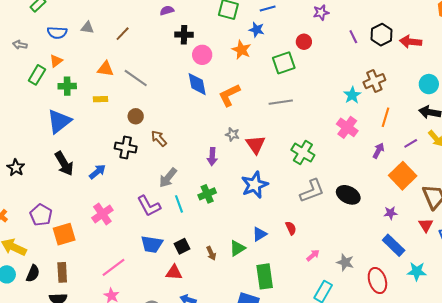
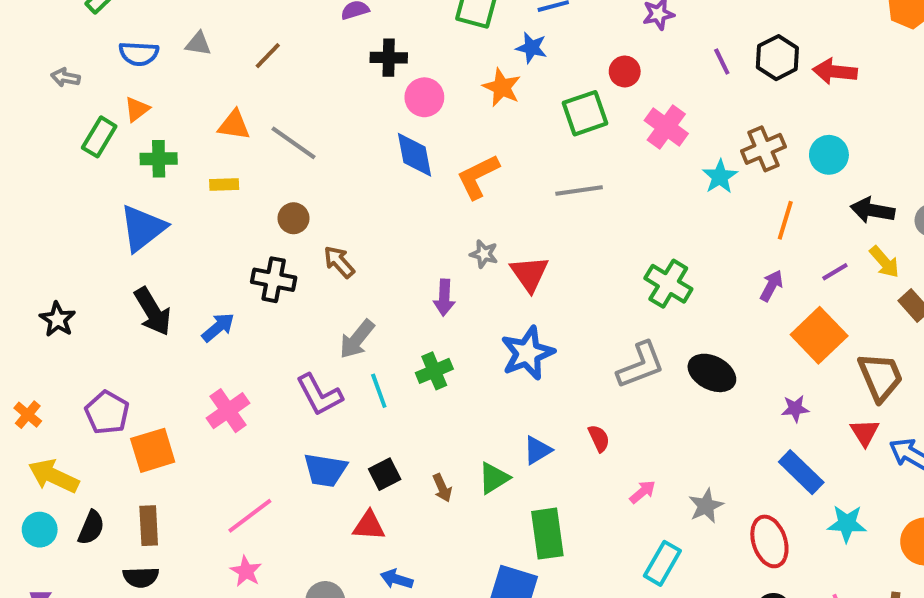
cyan circle: (429, 84) -> (829, 155), moved
pink cross: (347, 127) -> (666, 127), moved
green cross: (303, 153) -> (668, 284), moved
gray star: (345, 262) -> (706, 506), turned 30

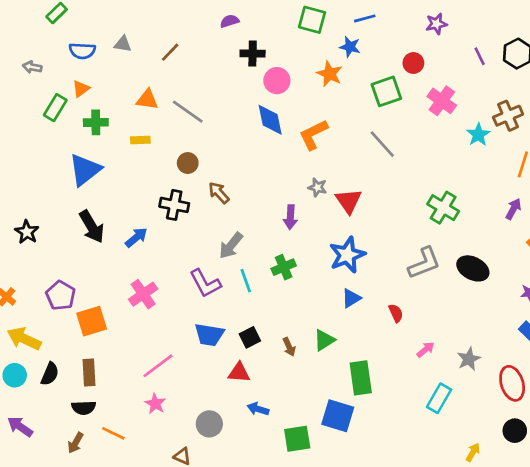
gray line: (579, 190) -> (382, 144), turned 56
blue triangle: (537, 450) -> (351, 298), moved

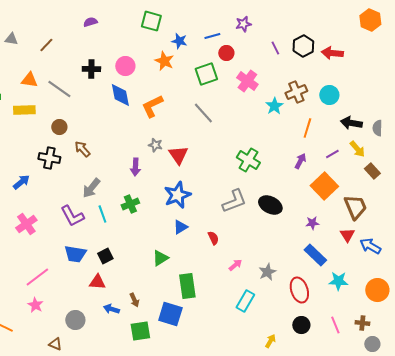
blue line: (365, 18) -> (212, 36), moved
black cross: (253, 54) -> (91, 69), moved
yellow rectangle: (140, 140) -> (24, 110), size x1.5
brown arrow: (289, 347) -> (134, 300), moved

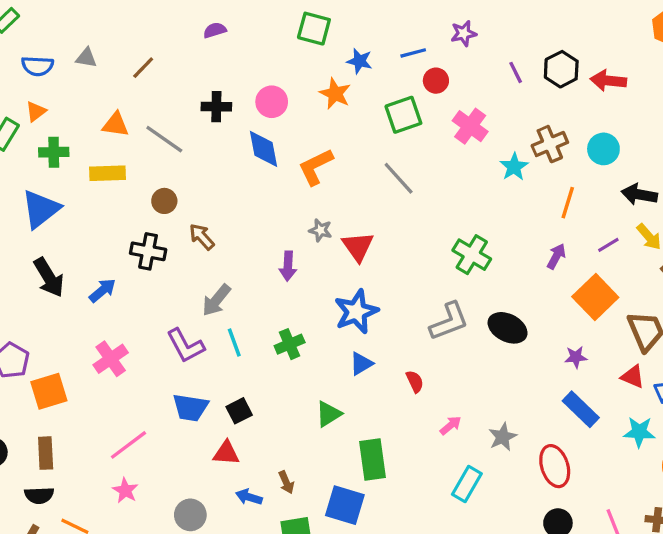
green cross: (130, 204) -> (290, 344), moved
red triangle: (347, 235) -> (633, 377), turned -35
cyan star: (338, 281) -> (639, 432), moved

